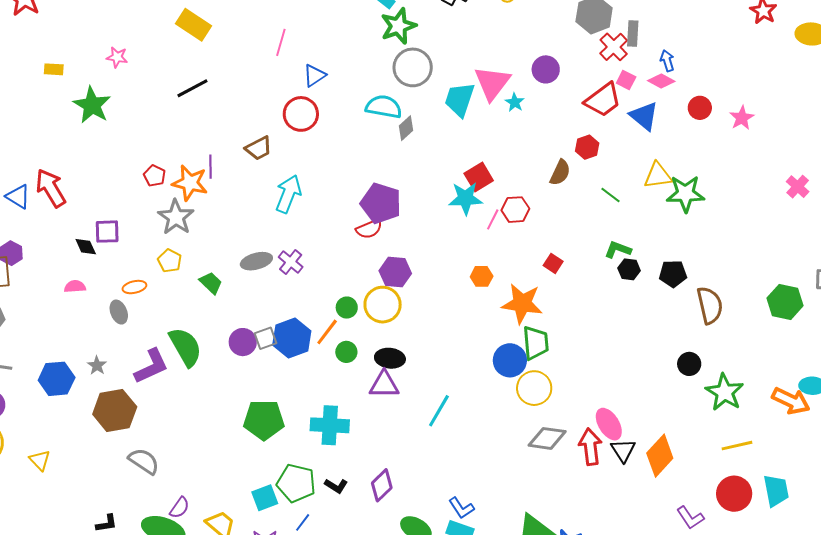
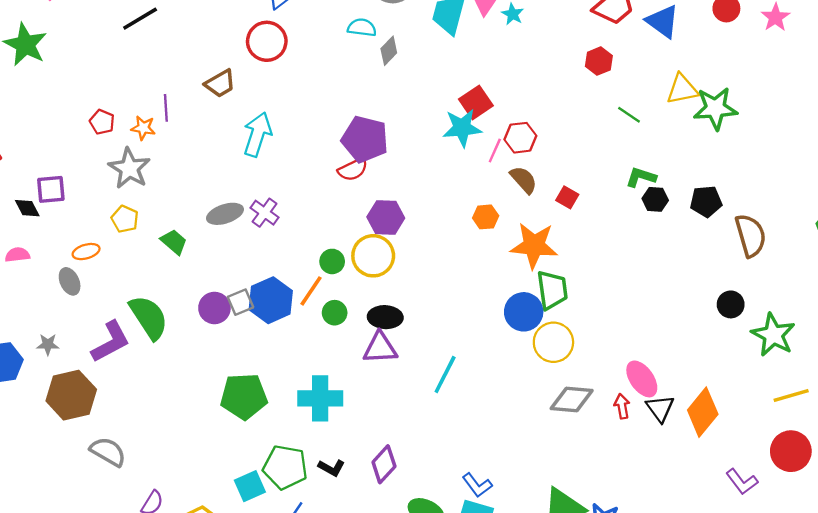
cyan semicircle: (384, 107) -> (362, 28), size x0.7
brown semicircle: (560, 173) -> (524, 180), moved, turned -64
orange star: (190, 183) -> (143, 128), size x0.6
gray star: (97, 365) -> (48, 344), turned -30
red arrow: (590, 447) -> (622, 406), size x0.6

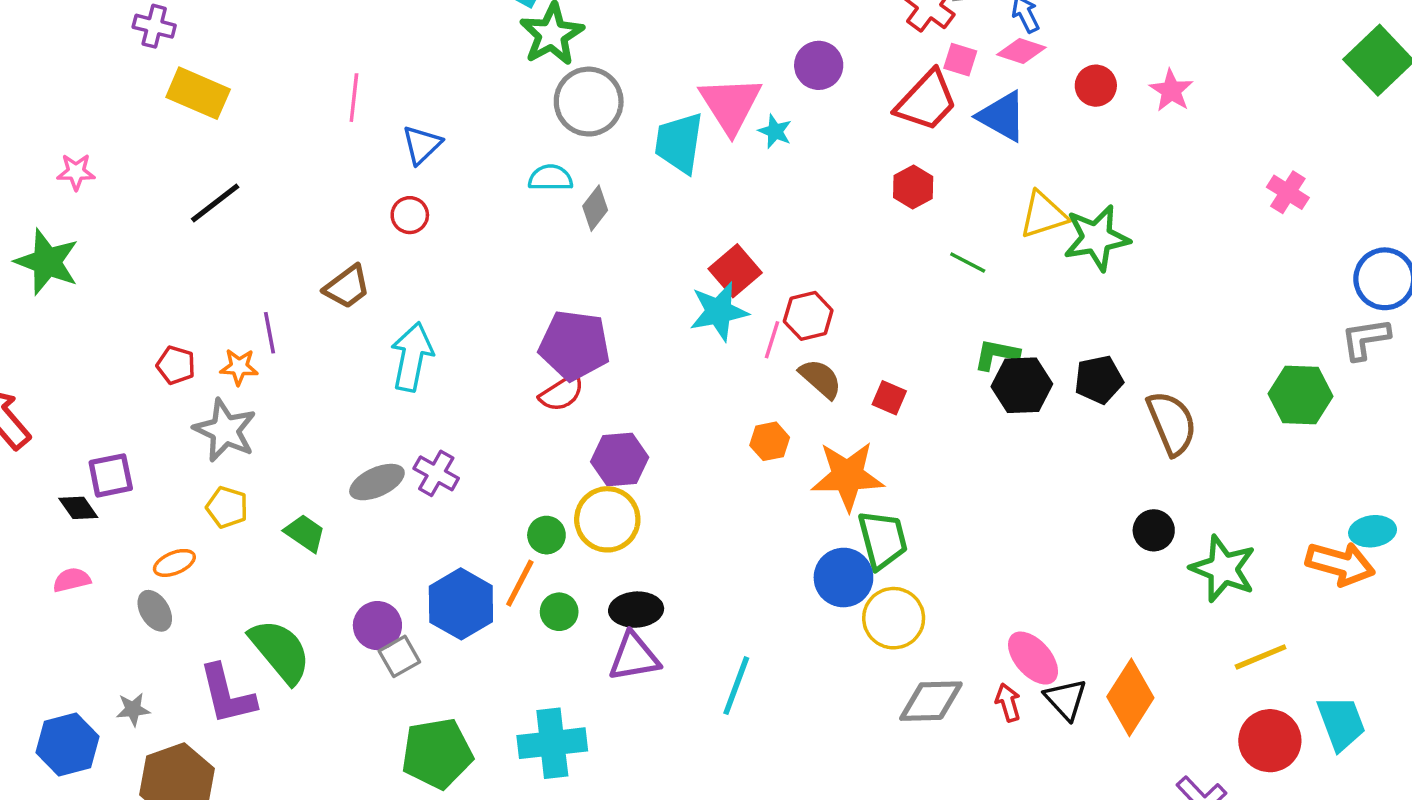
red circle: (267, 41) -> (410, 215), size x0.6
black hexagon: (655, 199) -> (1022, 385), size x1.5
gray square: (240, 302) -> (399, 656), moved
purple L-shape: (111, 342) -> (227, 695), turned 111

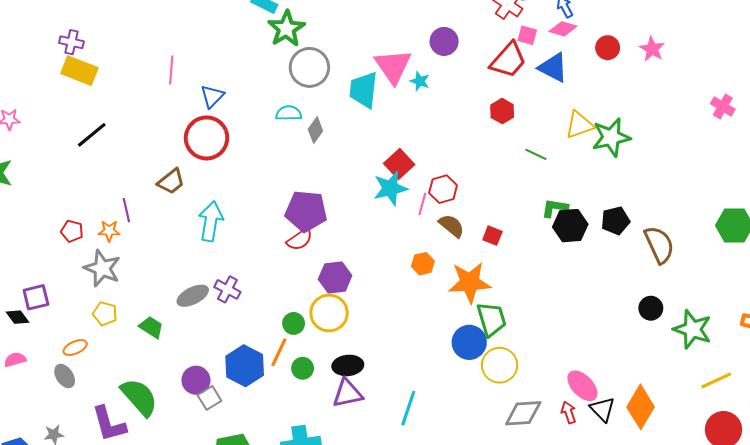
purple cross: (154, 26) -> (71, 42), moved
red circle: (410, 215) -> (207, 138), size x2.0

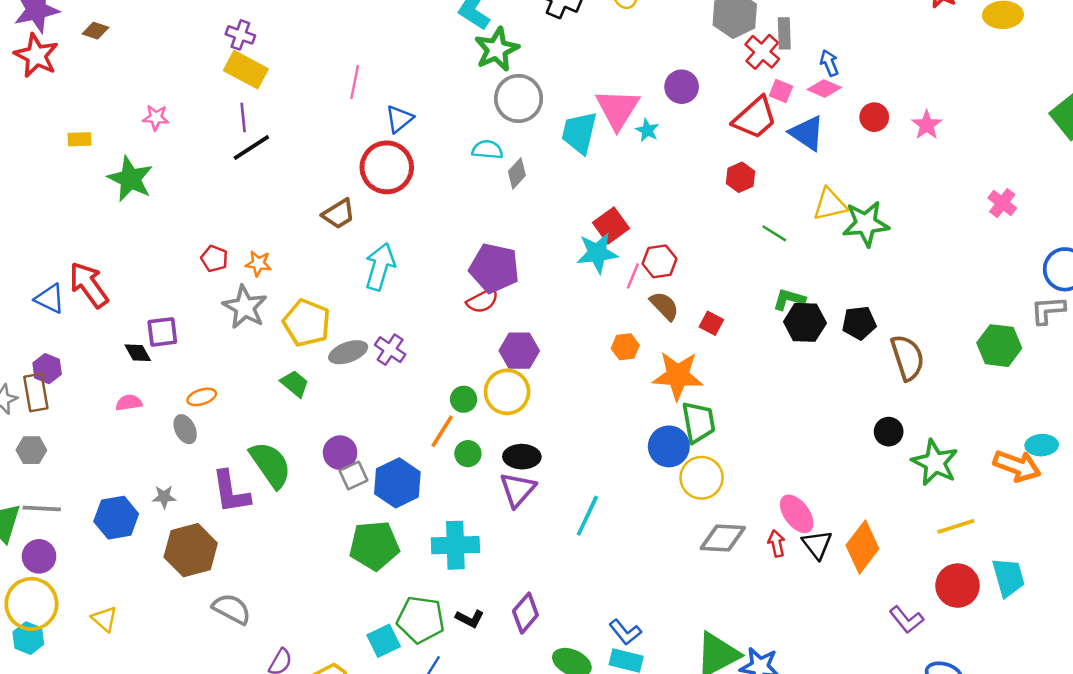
purple line: (126, 210) -> (243, 118), moved
yellow pentagon: (105, 314) -> (307, 323), moved, size x1.6
blue hexagon: (245, 366) -> (397, 483), moved
purple triangle: (348, 393) -> (518, 490), turned -44

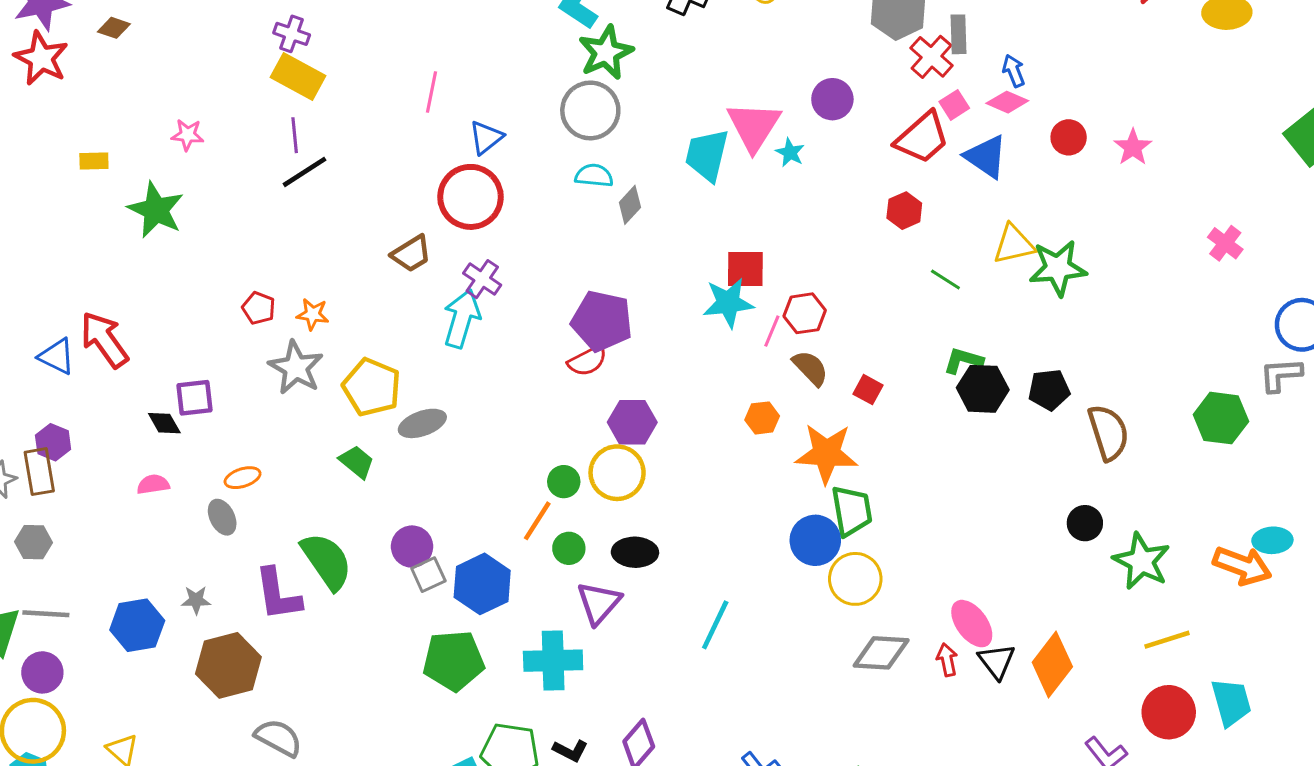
pink square: (781, 91) -> (954, 105), turned 35
gray circle: (519, 98) -> (590, 110), moved
red square: (611, 225) -> (745, 269), turned 36
purple cross: (390, 350) -> (482, 279), moved
purple triangle: (518, 490) -> (599, 603), moved

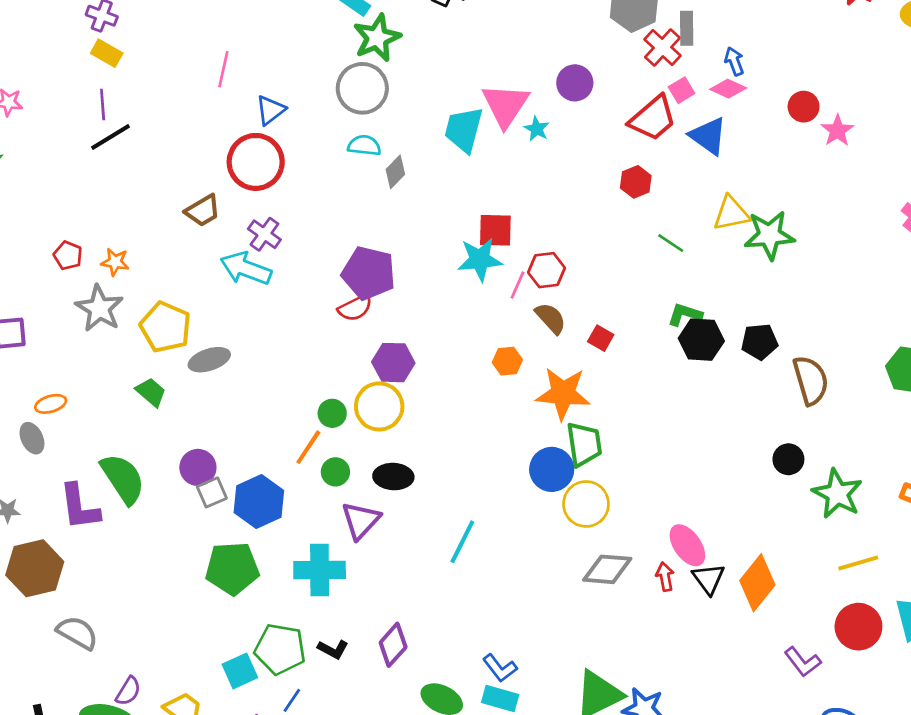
yellow rectangle: (298, 77) -> (107, 53), size x0.7
red circle: (1069, 137) -> (804, 107), moved
cyan arrow: (462, 319) -> (246, 268), turned -87

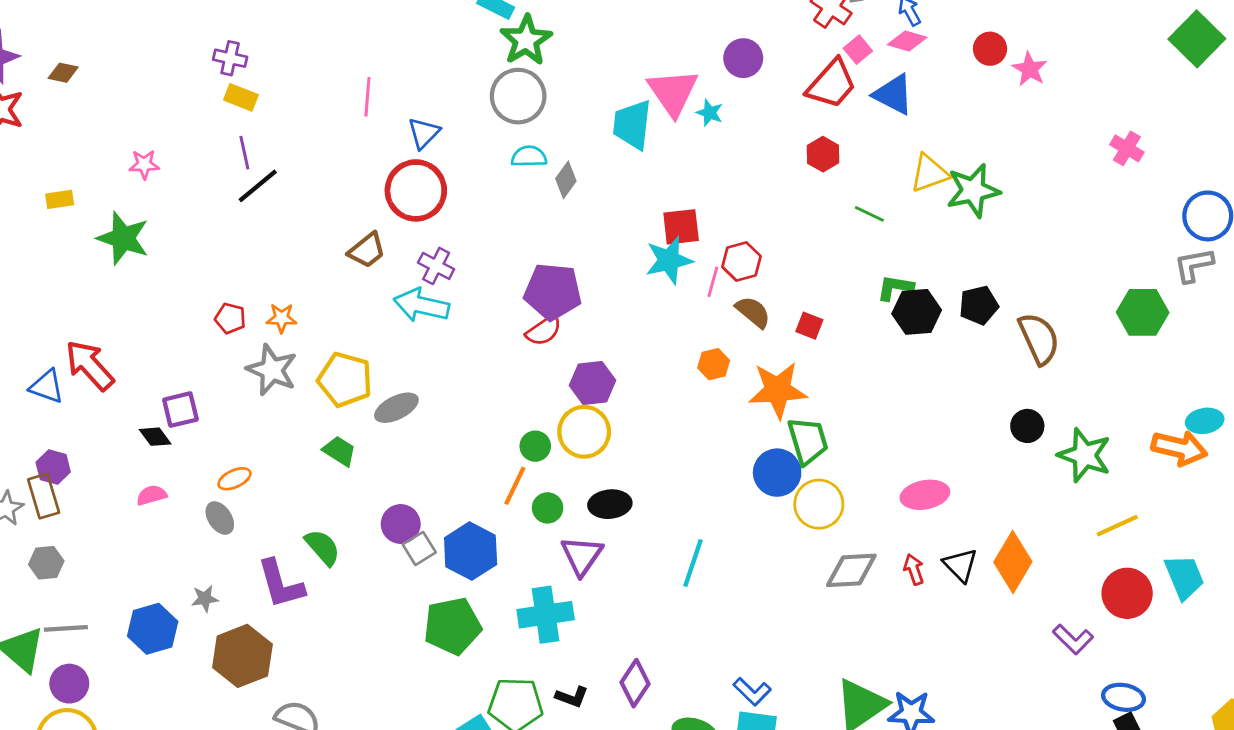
green semicircle: (123, 479) -> (323, 547), size x0.7
pink ellipse: (687, 545) -> (925, 495), moved, turned -57

